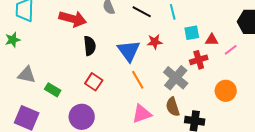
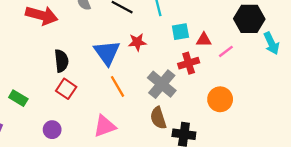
black semicircle: (90, 46) -> (61, 61), moved
pink triangle: (142, 114) -> (105, 126), moved
purple circle: (82, 117) -> (52, 130), size x0.6

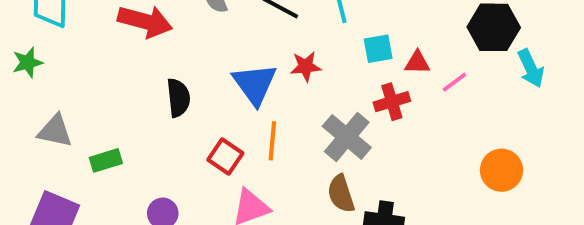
orange line: (117, 86) -> (272, 141), turned 35
red square: (66, 89) -> (225, 157), moved
green rectangle: (18, 98) -> (106, 160), turned -48
orange circle: (220, 99) -> (501, 170), moved

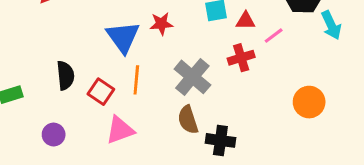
black semicircle: (178, 98) -> (65, 75), moved
red cross: (392, 102) -> (241, 58), moved

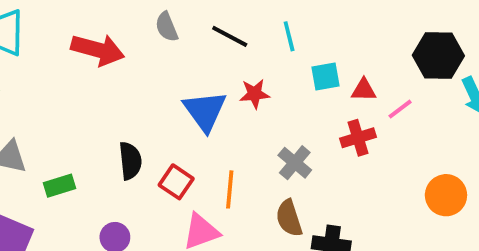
gray cross: (192, 77) -> (295, 163), size x0.7
orange line: (136, 80) -> (230, 189), moved

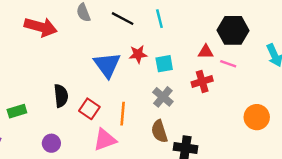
black hexagon: (438, 55) -> (233, 30), moved
cyan square: (325, 77) -> (164, 64), moved
pink line: (400, 109) -> (228, 64), turned 56

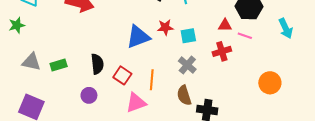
blue triangle: (107, 65) -> (138, 37), turned 45
green rectangle: (17, 111) -> (59, 65), moved
purple circle: (51, 143) -> (89, 95), moved

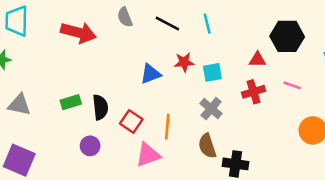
pink line: (245, 36) -> (292, 85), moved
blue triangle: (138, 37) -> (151, 74), size x0.7
green rectangle: (59, 65) -> (71, 102), moved

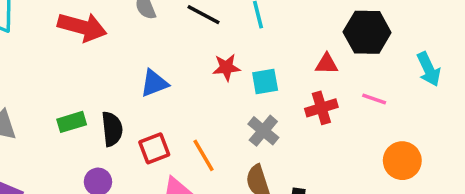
blue triangle: (151, 74) -> (154, 83), moved
red square: (131, 121) -> (154, 148), turned 35
orange line: (167, 127) -> (204, 155), turned -35

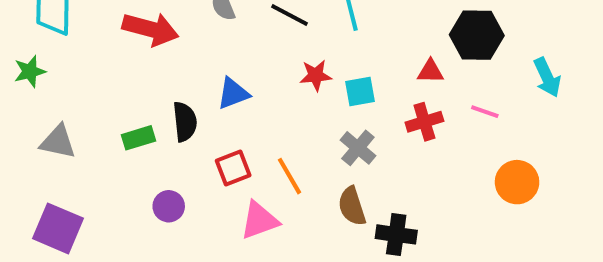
black semicircle: (112, 129) -> (185, 122), moved

